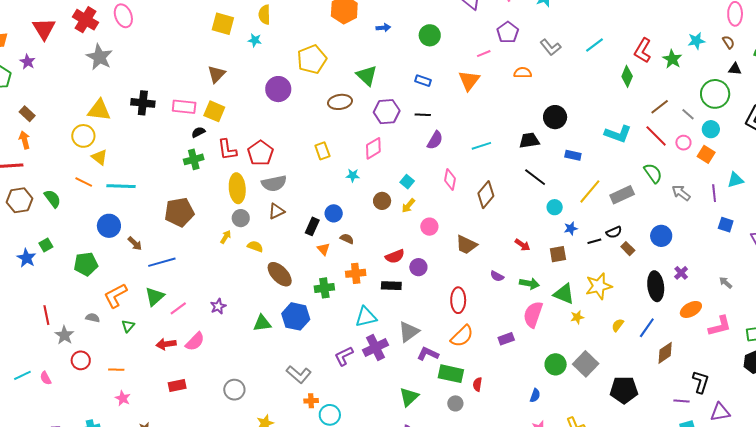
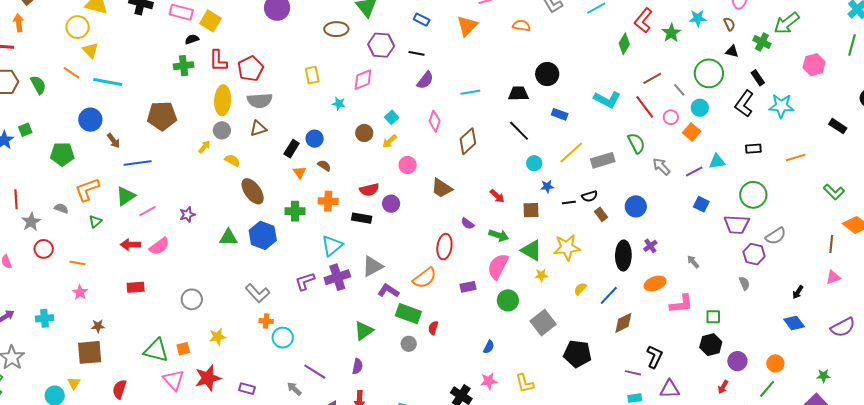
purple line: (714, 193) -> (694, 171), turned 60
red ellipse: (458, 300) -> (444, 247), moved
cyan triangle: (366, 317) -> (332, 246), turned -35
green circle: (556, 364) -> (508, 300), moved

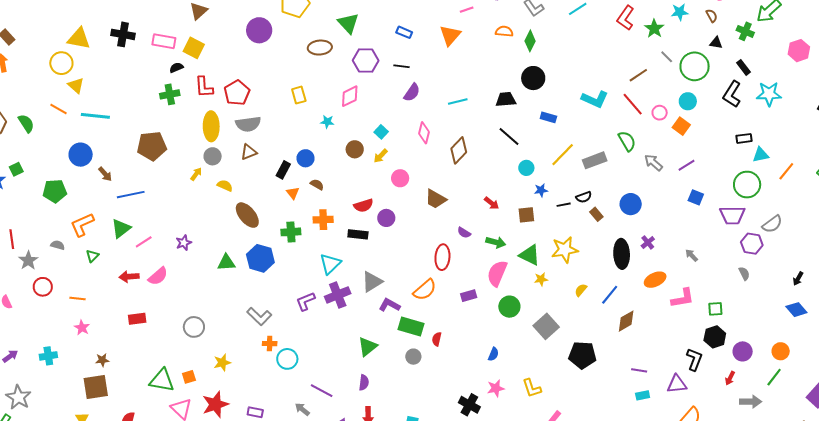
green diamond: (624, 44) -> (530, 41), moved
gray line: (679, 90) -> (667, 57), moved
orange line: (796, 157) -> (786, 171), moved, turned -30
cyan triangle: (717, 161) -> (761, 155), moved
black L-shape: (655, 357) -> (694, 359), moved

